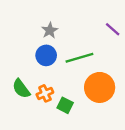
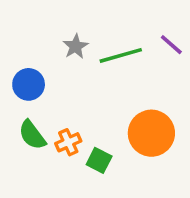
blue circle: (46, 55) -> (29, 84), moved
green line: (79, 58) -> (121, 55), moved

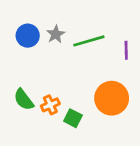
purple line: (171, 45) -> (126, 50), moved, turned 48
blue circle: (29, 84) -> (28, 36), moved

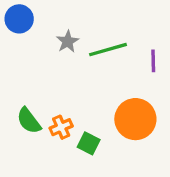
blue circle: (28, 36) -> (19, 19), moved

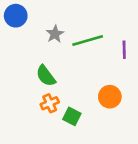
orange circle: (135, 119) -> (110, 97), size x0.7
green semicircle: (29, 121) -> (46, 76), moved

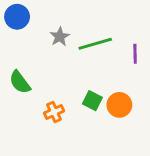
green semicircle: (46, 76) -> (20, 82), moved
green square: (72, 116) -> (92, 101), moved

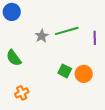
gray star: (60, 37) -> (42, 36), moved
orange cross: (54, 112) -> (22, 93), moved

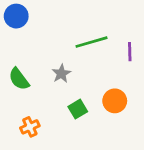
gray star: (42, 36) -> (61, 74), moved
green square: (65, 71) -> (78, 109), moved, turned 32

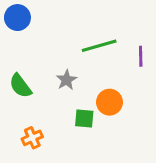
orange circle: (115, 101) -> (110, 102), moved
green square: (78, 109) -> (84, 118), turned 36

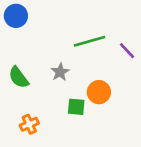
purple line: (141, 56) -> (127, 51), turned -42

